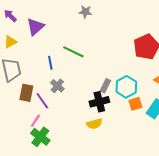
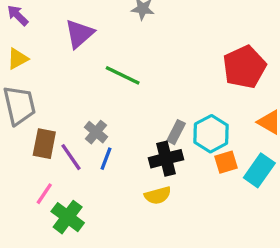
purple triangle: (35, 27) -> (79, 34), moved
blue line: (50, 63) -> (106, 159), moved, turned 32
pink line: (35, 121) -> (44, 194), moved

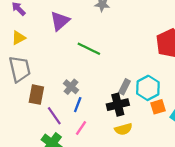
purple line: (71, 157) -> (54, 116), moved
pink line: (44, 194) -> (81, 128), moved
yellow semicircle: (158, 195) -> (123, 129), moved

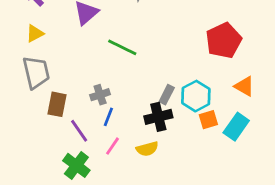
gray cross: (71, 87) -> (100, 95), turned 32
yellow semicircle: (123, 129) -> (147, 149), moved

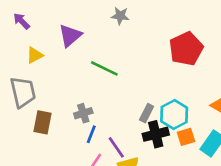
yellow triangle: (35, 34) -> (35, 55), moved
red pentagon: (224, 40) -> (186, 49), moved
black cross: (158, 117) -> (156, 134), moved
purple line: (79, 131) -> (116, 147), moved

